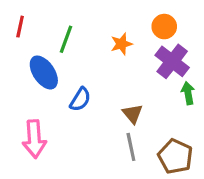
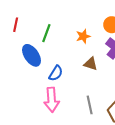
brown triangle: (133, 114) -> (91, 64), moved, turned -32
pink arrow: (34, 139) -> (52, 100), moved

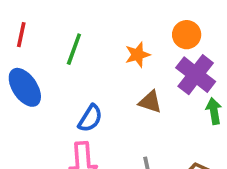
blue ellipse: (32, 55) -> (25, 87), moved

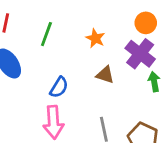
orange circle: (187, 35) -> (146, 23), moved
orange star: (138, 55) -> (95, 38), turned -30

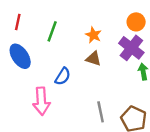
brown triangle: (105, 75) -> (93, 59), moved
pink arrow: (53, 122) -> (41, 101), moved

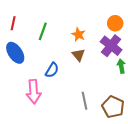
brown triangle: (93, 59) -> (78, 55), turned 32

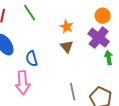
green line: (43, 31) -> (30, 13), moved, turned -54
blue semicircle: (52, 70) -> (32, 59), moved, turned 133

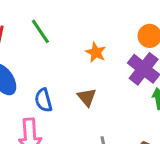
brown triangle: (67, 47) -> (87, 97), moved

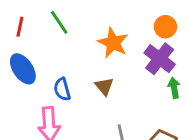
orange star: (96, 52) -> (113, 43), size x1.5

